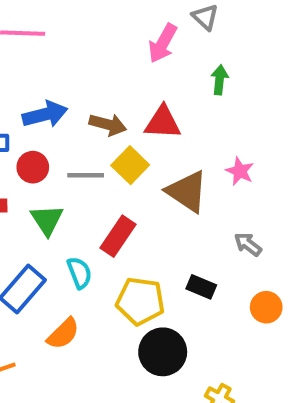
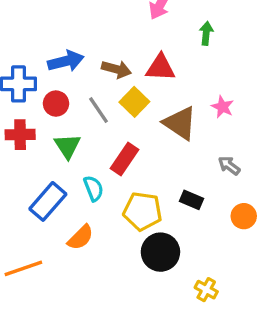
gray line: (86, 175) -> (98, 110), turned 56

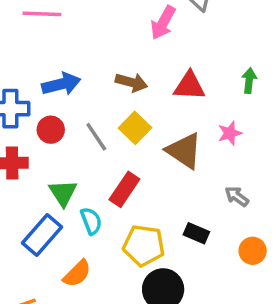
green arrow: (206, 33) -> (249, 81), moved
red triangle: (160, 68) -> (189, 86), moved
brown arrow: (116, 69) -> (131, 82), moved
pink star: (223, 107) -> (230, 133), turned 30
green triangle: (67, 146) -> (63, 193), moved

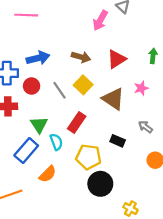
red triangle: (189, 86) -> (116, 59), turned -36
black rectangle: (196, 233) -> (118, 141), moved

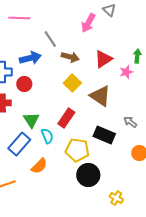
pink star: (141, 88) -> (126, 72), moved
gray line: (59, 90) -> (50, 39), moved
black rectangle: (118, 141) -> (104, 135), size x1.5

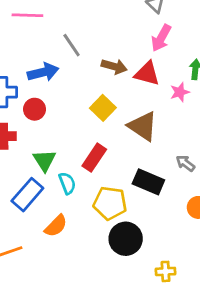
pink arrow: (88, 23) -> (161, 38), moved
brown arrow: (70, 57) -> (114, 66), moved
red triangle: (103, 59) -> (147, 74), turned 48
yellow cross: (116, 198) -> (165, 271), turned -32

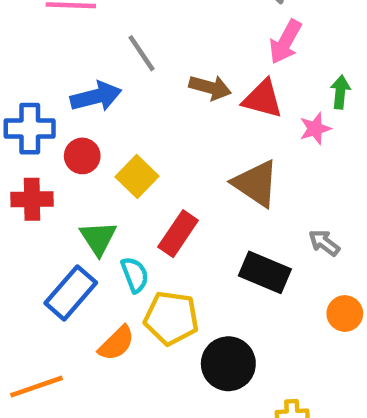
yellow square: (103, 108) -> (137, 177), moved
yellow pentagon: (110, 203) -> (171, 318), moved

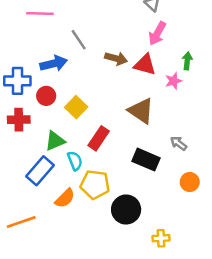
green triangle: (98, 238) -> (55, 141), turned 40

